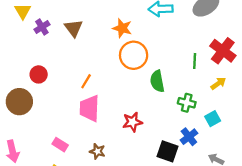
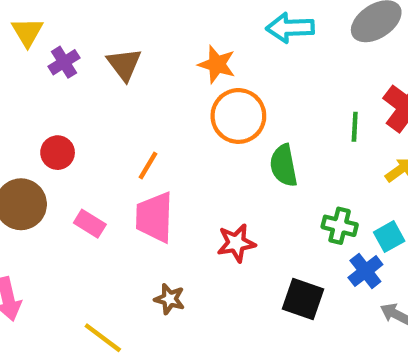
green cross: (187, 103) -> (340, 226), moved
blue cross: (189, 137) -> (365, 271), moved
pink rectangle: (60, 145) -> (90, 224), moved

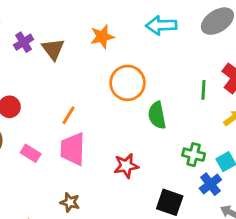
purple cross: (64, 62) -> (24, 42), moved
orange star: (217, 64) -> (102, 37), moved, turned -30
brown star: (170, 299) -> (70, 202), moved

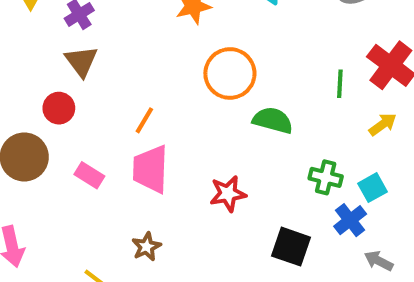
brown triangle: (53, 49) -> (81, 61), moved
green semicircle: (157, 115) -> (273, 120), turned 116
brown star: (70, 202) -> (146, 247), turned 30

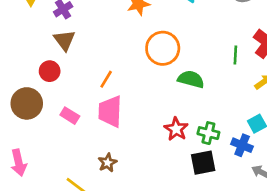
green cross: (326, 177) -> (208, 133), moved
red star: (228, 194) -> (176, 129), moved, turned -30
blue cross: (350, 220) -> (242, 145), turned -30
black square: (291, 247) -> (203, 163), turned -30

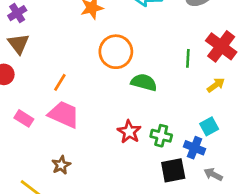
pink trapezoid: (110, 112) -> (64, 114), turned 112
black square: (203, 163) -> (173, 170), moved

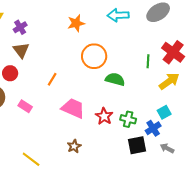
yellow arrow: (216, 85) -> (169, 81), size x1.5
pink trapezoid: (64, 114) -> (73, 108), moved
blue cross: (195, 148) -> (153, 128), turned 35
brown star: (61, 165) -> (74, 146), moved

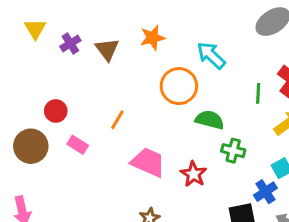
cyan arrow: (118, 15) -> (211, 55), moved, turned 45
brown triangle: (21, 50) -> (107, 49), moved
pink rectangle: (25, 106) -> (78, 145), moved
green cross: (128, 119) -> (233, 151), moved

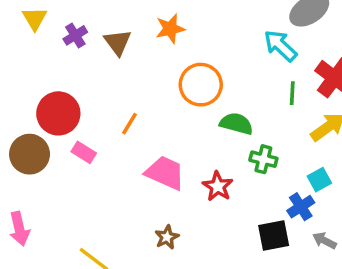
cyan arrow: (211, 55) -> (280, 46), moved
red circle: (56, 111) -> (58, 113), size x1.6

